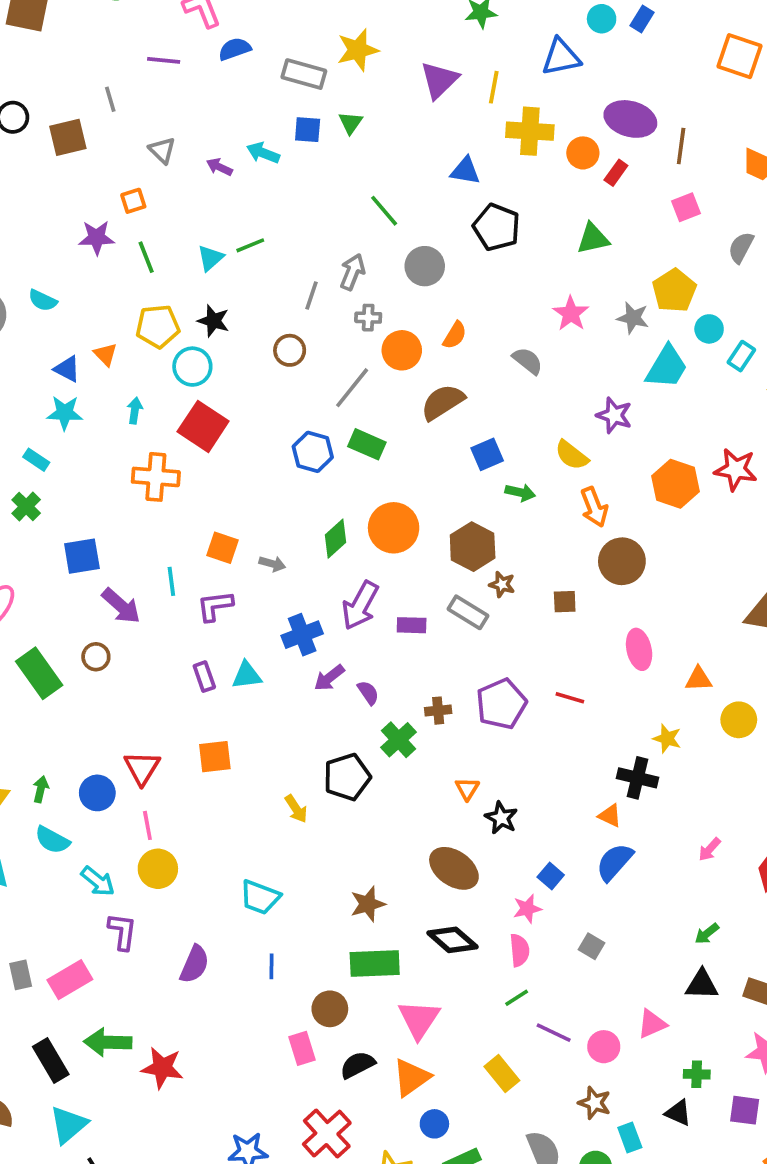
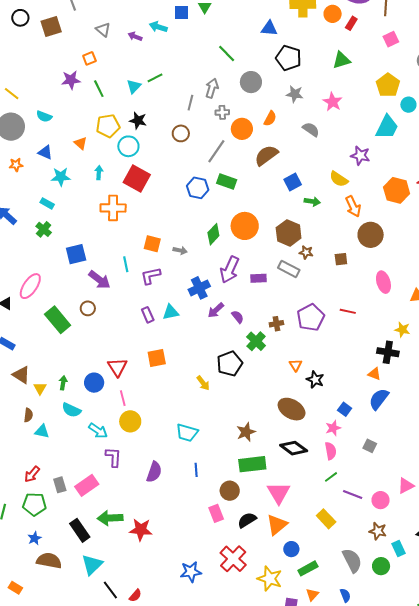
gray star: (633, 318) -> (295, 94), moved
blue triangle: (67, 369) -> (45, 152), moved

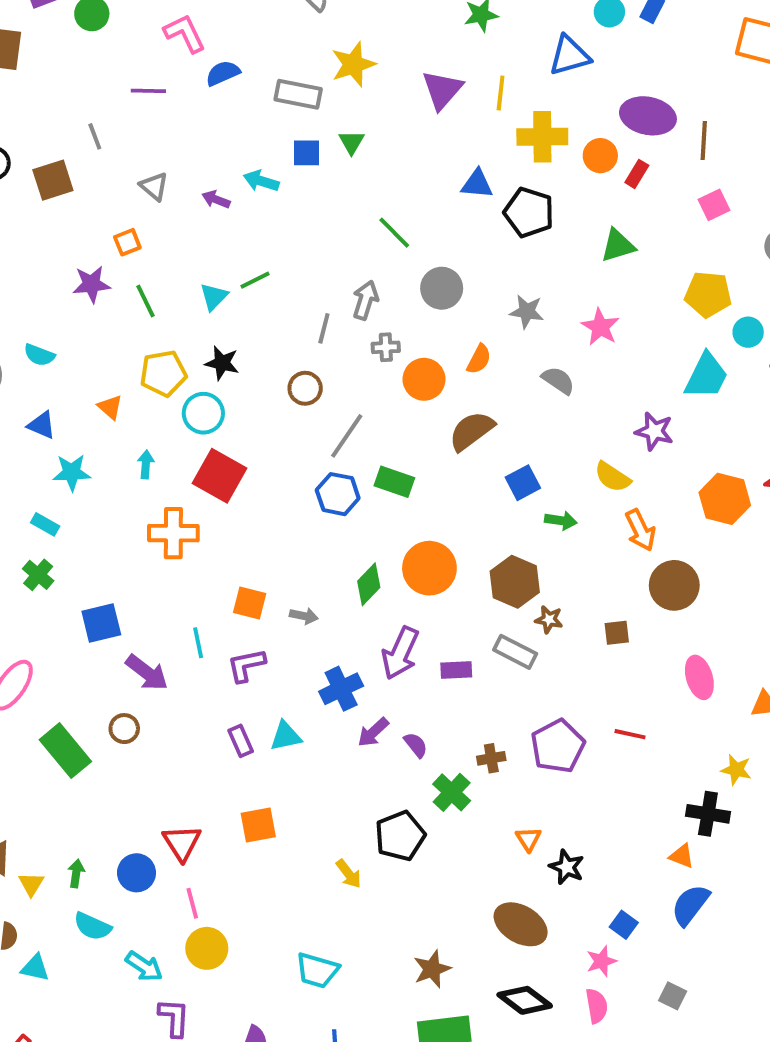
black pentagon: (289, 58) -> (529, 212), moved
yellow pentagon: (388, 85) -> (708, 294), turned -30
gray line: (216, 151) -> (347, 436), moved

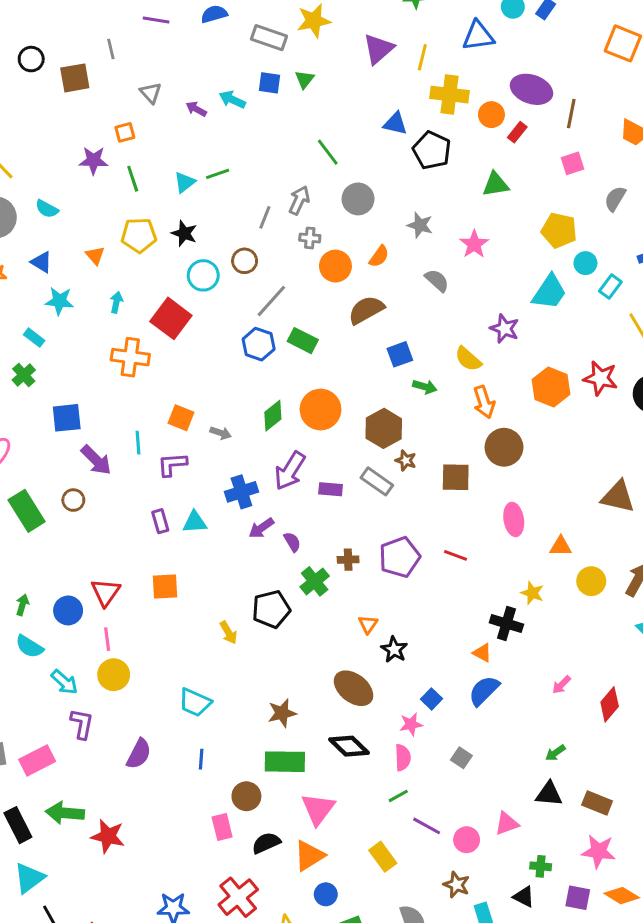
cyan circle: (203, 413) -> (203, 275), moved
brown square: (617, 633) -> (456, 477), size x1.5

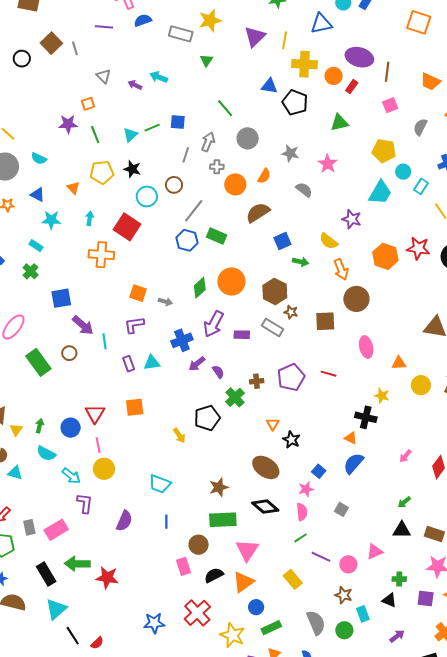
brown square: (75, 78) -> (51, 43), moved, turned -30
blue square: (269, 83) -> (178, 122), moved
cyan line: (138, 443) -> (105, 341), moved

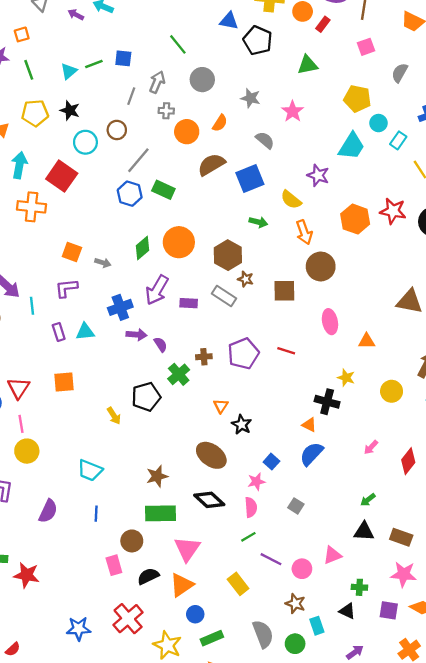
cyan arrow: (90, 218) -> (19, 165), size x1.6
blue square: (282, 241) -> (250, 179), moved, size x1.4
purple arrow: (197, 364) -> (136, 335), turned -138
yellow circle: (421, 385) -> (392, 391), moved

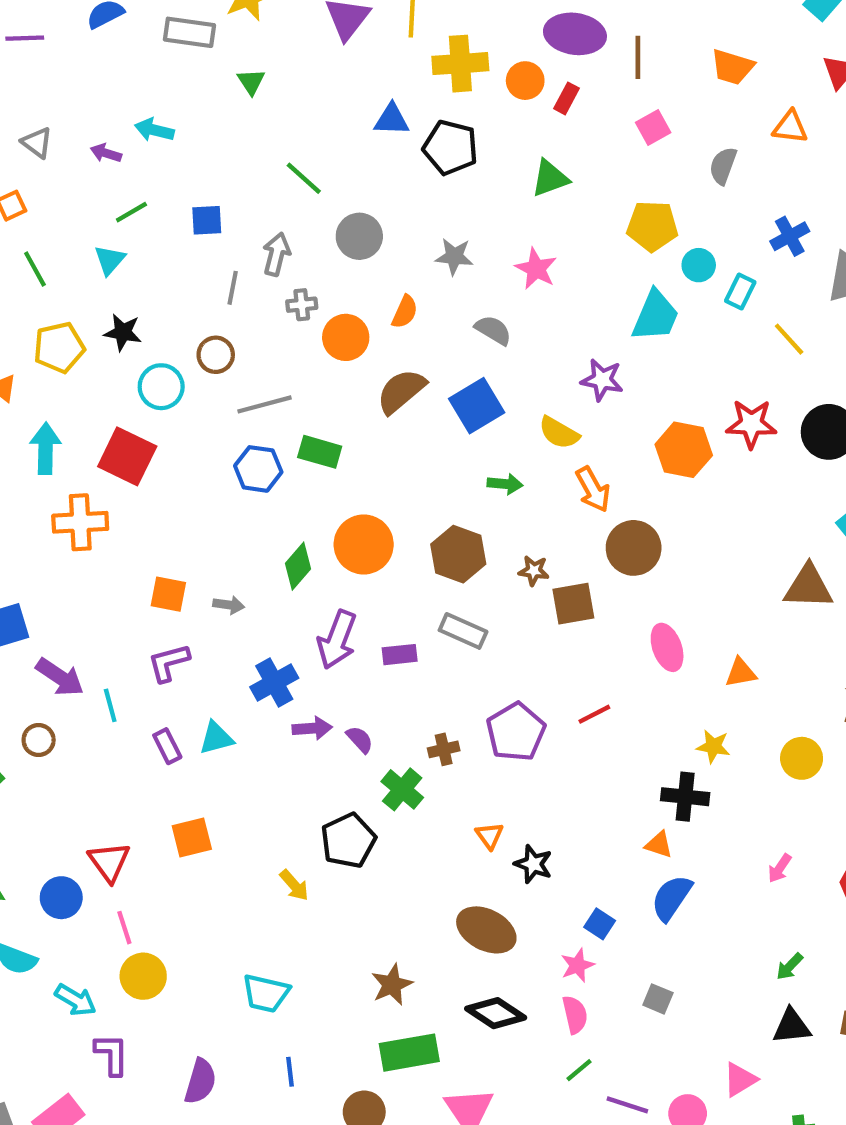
green line: (94, 64) -> (131, 212), moved
gray line: (138, 160) -> (265, 404), turned 44
brown star: (246, 279) -> (534, 571), moved
red line: (286, 351) -> (594, 714), turned -36

